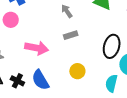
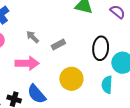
gray arrow: (67, 11) -> (33, 37), moved
yellow circle: (77, 71) -> (71, 79), size x1.5

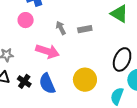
gray rectangle: (58, 45) -> (85, 29), moved

